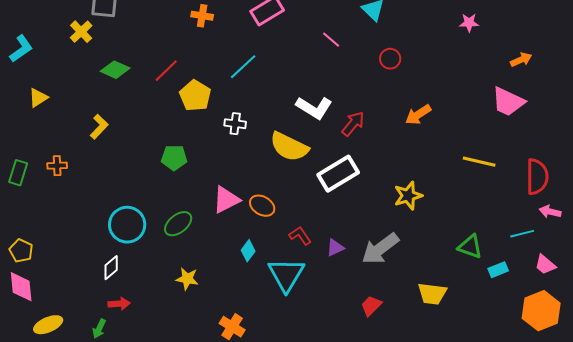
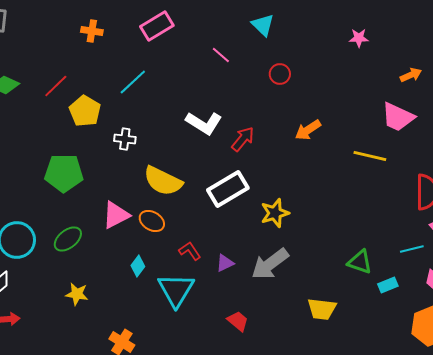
yellow semicircle: (289, 147) -> (163, 181), moved
green pentagon: (174, 158) -> (64, 173), size x1.5
yellow line: (479, 162) -> (370, 156), moved
yellow star: (408, 196) -> (275, 213), moved
red trapezoid: (371, 306) -> (238, 321), moved, turned 85

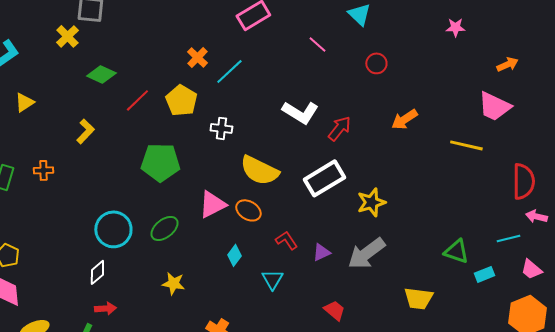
orange cross: (92, 31) -> (197, 57), moved, turned 35
red line: (56, 86) -> (137, 100), moved
cyan triangle: (176, 290) -> (272, 279), size x0.6

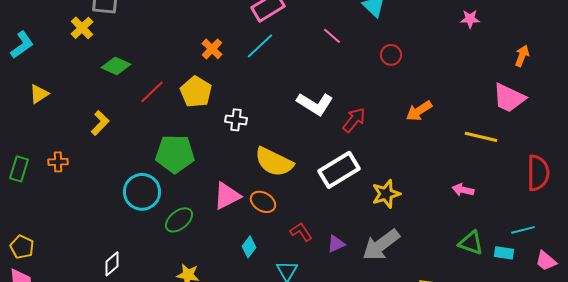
orange arrow: (507, 64) -> (522, 56), turned -45
cyan line: (229, 71) -> (260, 46), moved
pink arrow: (536, 216) -> (463, 190), moved
cyan circle: (113, 229) -> (142, 192), moved
cyan rectangle: (484, 274) -> (504, 253), moved, turned 30

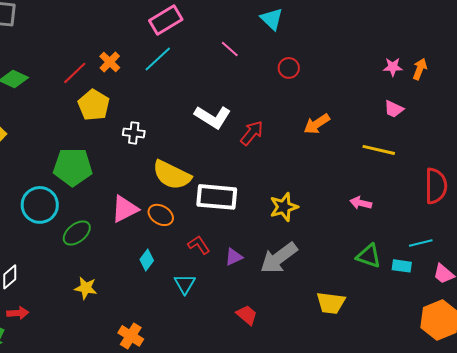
pink star: (470, 19) -> (393, 67), moved
red line: (152, 92) -> (75, 73), moved
pink trapezoid: (509, 98) -> (394, 109), moved, size x0.6
white rectangle: (339, 170) -> (217, 197), moved, turned 36

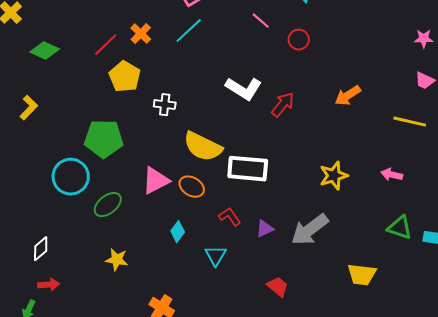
red circle: (289, 68) -> (299, 40), moved
yellow star: (284, 207) -> (334, 176), moved

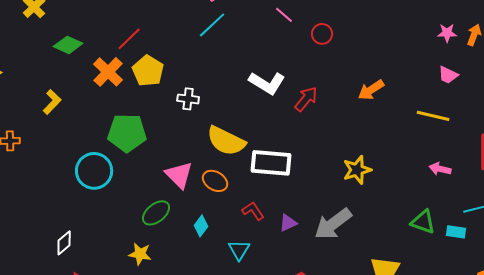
orange cross: (141, 34) -> (108, 72), moved, size x1.4
pink arrow: (392, 175) -> (440, 169), moved
pink triangle: (156, 181) -> (179, 175), turned -48
green ellipse: (108, 205) -> (156, 213), moved

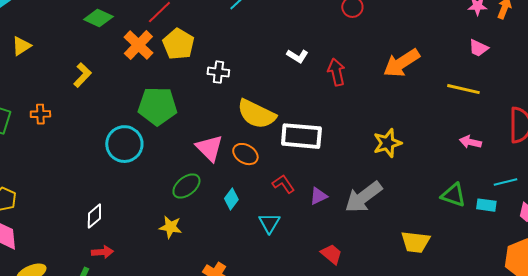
white L-shape: (267, 83) -> (297, 56), size x0.6
orange arrow: (371, 90) -> (401, 63), size x1.4
red arrow: (306, 99) -> (336, 72), turned -52

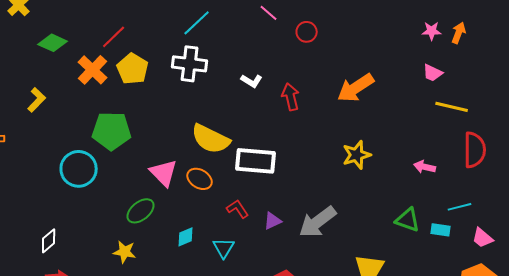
white cross: (218, 72) -> (190, 64), moved, size x1.6
yellow line: (463, 89) -> (452, 107), moved
yellow star: (387, 143) -> (357, 155), moved
cyan diamond: (231, 199) -> (186, 237), moved, turned 30

